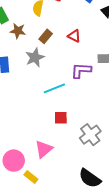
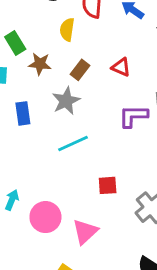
cyan line: (54, 88) -> (73, 143), moved
pink circle: (14, 161) -> (45, 217), moved

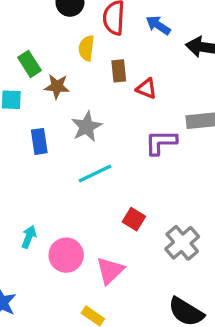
brown rectangle: (80, 70) -> (119, 71), moved, turned -42
red square: (108, 185) -> (134, 219), turned 36

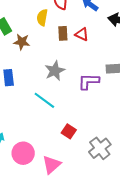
red triangle: (146, 89) -> (82, 34), moved
gray star: (87, 127) -> (55, 71), moved
cyan line: (95, 174) -> (44, 100), turned 60

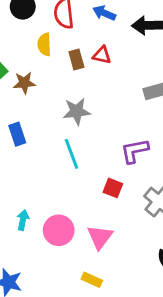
gray star: (55, 71) -> (77, 111), turned 30
purple L-shape: (89, 82) -> (135, 151), moved
cyan line: (44, 100) -> (71, 154), turned 45

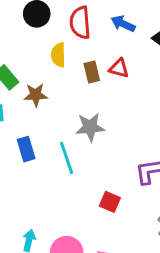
cyan line: (71, 154) -> (67, 158), moved
red square: (113, 188) -> (110, 202), moved

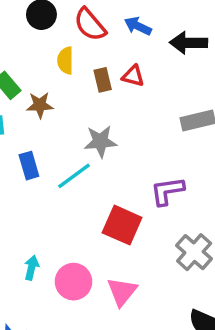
red semicircle: (80, 23) -> (90, 25), turned -36
cyan line: (67, 158) -> (74, 176), turned 72
red square: (110, 202) -> (122, 225), size x1.6

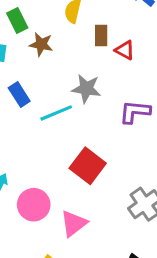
red triangle: (133, 76) -> (125, 50), moved
blue rectangle: (29, 166) -> (19, 95), turned -30
purple L-shape: (167, 191) -> (135, 112), moved

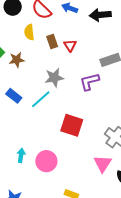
red triangle: (125, 50) -> (70, 45), turned 48
pink triangle: (74, 223) -> (103, 164), moved

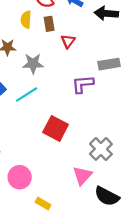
brown rectangle: (52, 41) -> (49, 24), moved
gray star: (54, 78) -> (33, 64), moved
pink circle: (46, 161) -> (20, 177), moved

